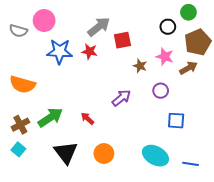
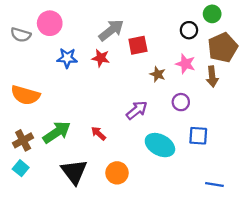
blue star: (60, 51) -> (67, 58), size x0.7
brown arrow: (188, 68) -> (212, 77), turned 114
cyan ellipse: (155, 156) -> (160, 145), moved

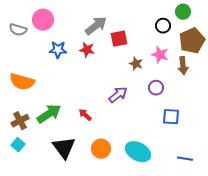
cyan ellipse: (160, 145) -> (138, 152), moved

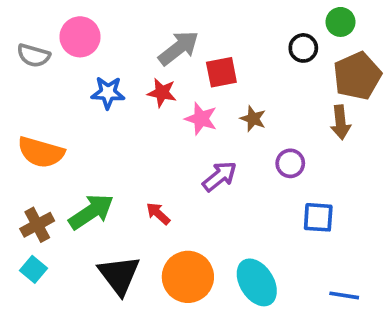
pink star: (160, 55) -> (201, 119), moved
orange circle: (101, 149) -> (188, 277), size x1.4
cyan ellipse: (138, 152) -> (257, 282), turned 30

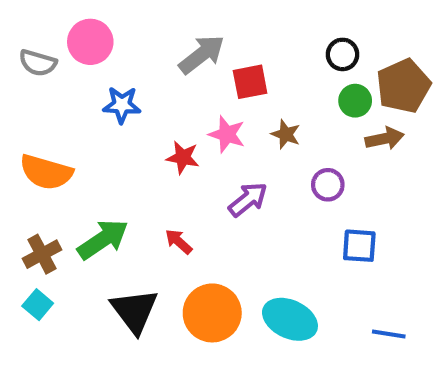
green circle: (340, 22) -> (355, 101), moved
red star: (162, 93) -> (183, 157), moved
brown arrow: (340, 122) -> (385, 139), turned -96
cyan ellipse: (257, 282) -> (290, 319), turned -33

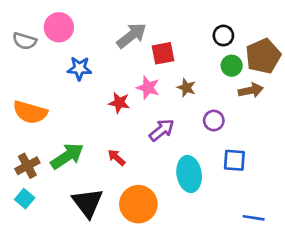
cyan ellipse: (290, 319) -> (189, 174), moved, turned 56

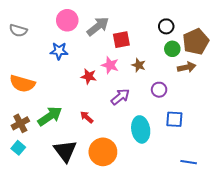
pink circle: (59, 27) -> (67, 20), moved

